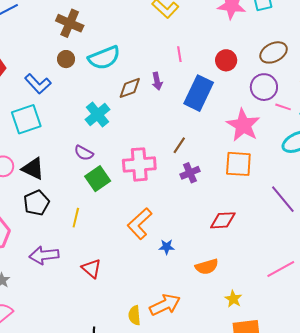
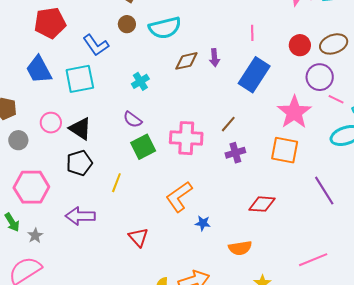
pink line: (179, 54) -> (252, 33), moved
red circle: (226, 60) -> (300, 45), moved
cyan cross: (98, 115) -> (140, 81), moved, size x0.7
red triangle: (92, 268) -> (138, 237), moved

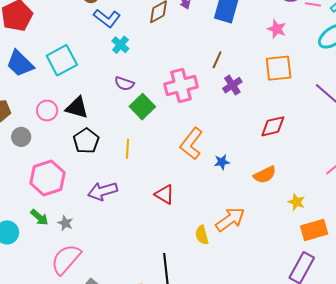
blue L-shape: (96, 45) -> (107, 18), moved
pink star: (294, 112) -> (277, 29), size x0.6

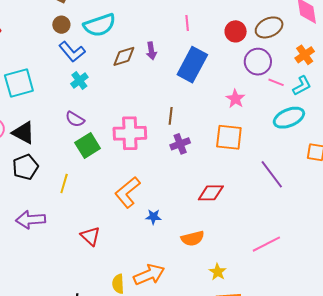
brown line: (217, 60) -> (171, 116), turned -30

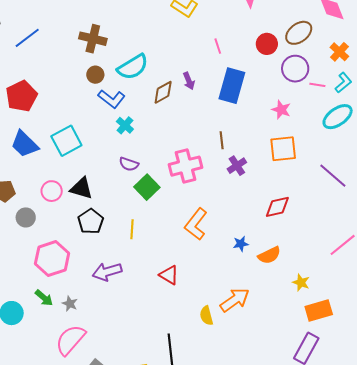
blue star: (153, 217) -> (241, 244), moved

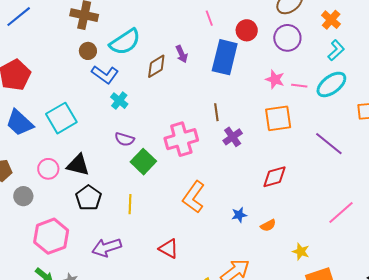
red circle: (267, 44) -> (247, 30), moved
pink line: (317, 85) -> (299, 86), moved
orange semicircle: (269, 255) -> (268, 225), size x0.7

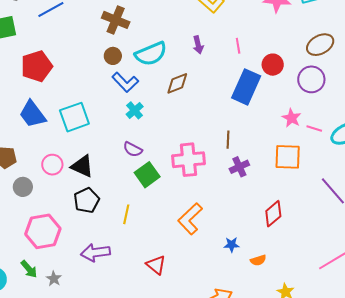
purple arrow: (182, 54) -> (198, 45), moved
red diamond: (274, 177) -> (273, 214), turned -36

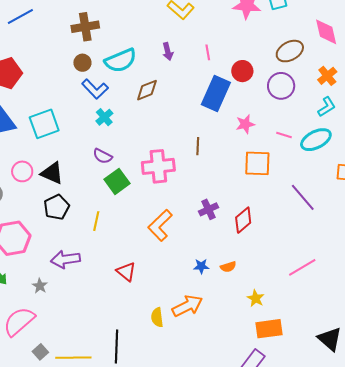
brown cross: (116, 20) -> (85, 27), turned -32
pink star: (291, 118) -> (245, 124), moved, turned 30
purple cross: (239, 167) -> (208, 209), moved
blue star: (232, 245) -> (201, 266), moved
gray star: (54, 279) -> (40, 286), moved

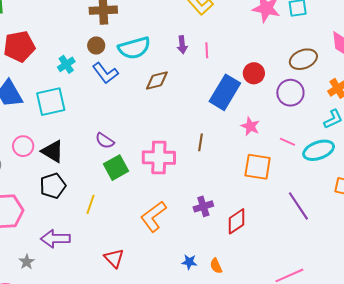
pink line: (208, 52) -> (207, 50), moved
cyan cross: (104, 117) -> (66, 64), moved
pink star: (245, 124) -> (250, 126), turned 30
orange semicircle: (228, 267) -> (216, 266), turned 77

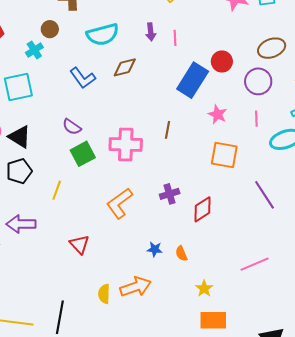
brown circle: (96, 45) -> (50, 29), moved
blue L-shape: (105, 73) -> (83, 78), moved
pink line: (287, 142) -> (256, 119), moved, turned 63

